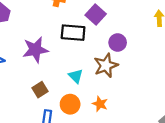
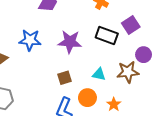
cyan triangle: (76, 76) -> (99, 74), turned -48

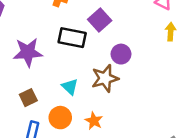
cyan triangle: (99, 74) -> (70, 87), turned 40

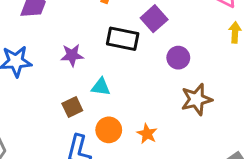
purple star: (28, 52) -> (72, 55), size x0.7
brown star: (105, 78) -> (197, 99), moved
cyan triangle: (70, 87) -> (101, 87), moved, turned -36

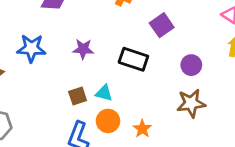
black rectangle: (123, 39) -> (133, 59), moved
purple circle: (178, 58) -> (191, 65), moved
cyan triangle: (101, 87) -> (104, 93), moved

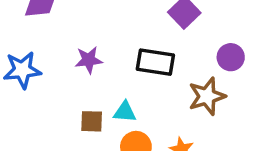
brown square: (78, 96) -> (92, 121), turned 30
brown star: (191, 103) -> (207, 96), moved

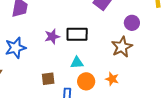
black rectangle: (155, 62) -> (77, 34), moved
brown square: (92, 121) -> (48, 79), moved

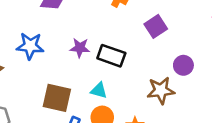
brown square: (48, 79) -> (57, 98), size x1.6

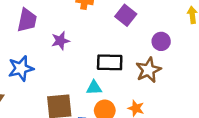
purple star: (80, 48) -> (60, 41), moved
black rectangle: (111, 56) -> (110, 62), moved

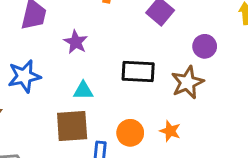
purple star: (60, 41) -> (76, 42), turned -30
cyan triangle: (94, 88) -> (83, 91), moved

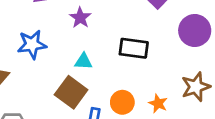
purple circle: (205, 46) -> (195, 31), size x1.5
brown star: (187, 82) -> (196, 87), moved
brown square: (72, 126) -> (71, 92), turned 36

